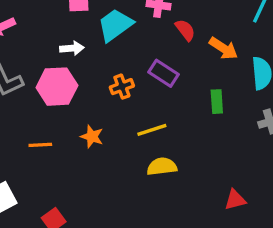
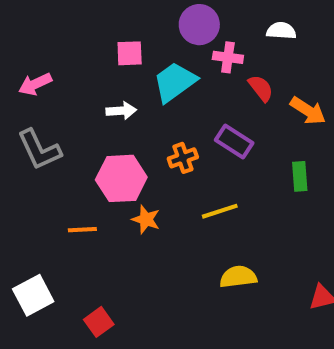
pink hexagon: (57, 87) -> (121, 178), moved
yellow semicircle: (162, 167) -> (238, 277), moved

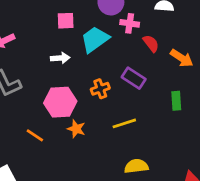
orange line: (82, 230) -> (35, 135), turned 36

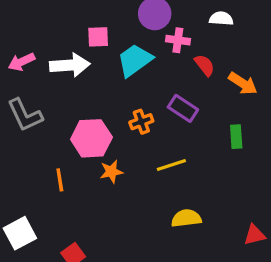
white arrow: (60, 58) -> (70, 65), moved, size x1.6
orange star: (76, 129) -> (111, 172), turned -30
orange line: (35, 135) -> (60, 180), turned 48

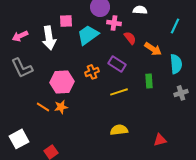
white arrow: (70, 65) -> (49, 38), turned 85
yellow line: (171, 165) -> (119, 92), moved
orange star: (111, 172) -> (61, 107), moved
orange line: (60, 180) -> (43, 107), turned -48

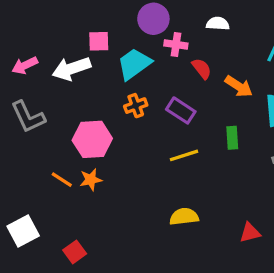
white arrow: (49, 38) -> (71, 69), turned 80
orange cross: (92, 72) -> (136, 106), moved

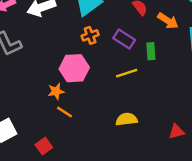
green rectangle: (232, 138) -> (151, 51), moved
pink hexagon: (92, 139) -> (74, 68), moved
orange line: (62, 180) -> (64, 112), moved

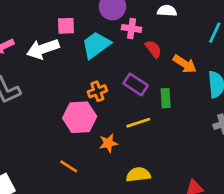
orange cross: (90, 35) -> (97, 91), moved
orange star: (56, 91) -> (108, 143), moved

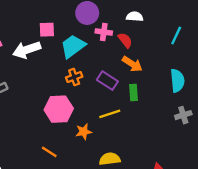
red semicircle: (153, 49) -> (125, 40), moved
orange arrow: (185, 64) -> (132, 64), moved
orange cross: (97, 91) -> (74, 77), moved

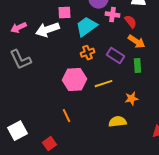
yellow line: (110, 114) -> (104, 84), moved
orange star: (84, 132) -> (132, 99), moved
orange line: (49, 152) -> (66, 116), turned 32

